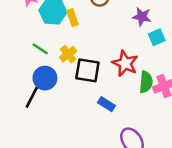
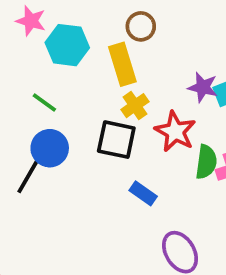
purple star: (142, 17) -> (203, 87), moved
yellow rectangle: (72, 18) -> (122, 64), moved, size x1.5
yellow cross: (68, 54) -> (135, 106), moved

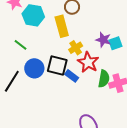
yellow cross: (135, 106) -> (76, 48), moved
blue circle: (50, 148) -> (34, 68), moved
blue rectangle: (143, 193) -> (72, 76), moved

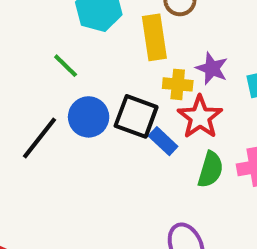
purple star: (103, 40) -> (212, 68), moved
yellow cross: (76, 48) -> (178, 84), turned 32
green semicircle: (104, 79) -> (210, 169), moved

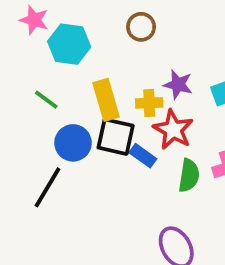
yellow rectangle: (154, 37) -> (106, 100), moved
black line: (39, 138) -> (48, 187), moved

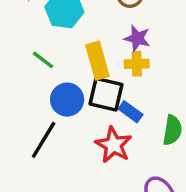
purple star: (178, 85) -> (137, 38), moved
red star: (173, 130) -> (114, 145), moved

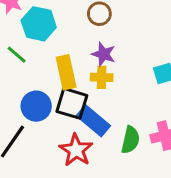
green line: (43, 60) -> (17, 55), moved
blue rectangle: (131, 112) -> (93, 121), size x1.5

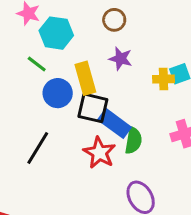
yellow cross: (102, 77) -> (164, 79), moved
blue circle: (36, 106) -> (58, 93), moved
green semicircle: (130, 140) -> (133, 141), moved

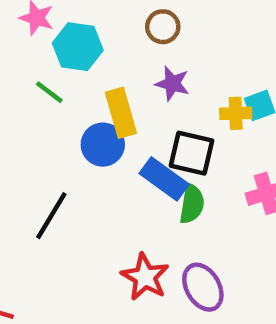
blue circle: (58, 93) -> (103, 145), moved
black square: (93, 108) -> (191, 153), moved
red star: (99, 153) -> (145, 277), moved

